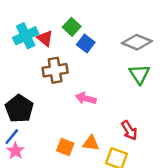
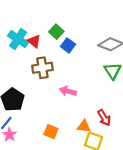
cyan cross: (26, 36) -> (18, 39), turned -30
orange triangle: (91, 143) -> (84, 126), moved

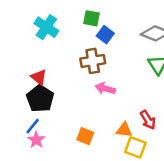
green square: (56, 32) -> (91, 18), turned -32
red triangle: (34, 41) -> (39, 77), moved
brown cross: (42, 68) -> (93, 61), moved

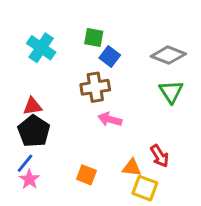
red triangle: (39, 77) -> (32, 106), turned -48

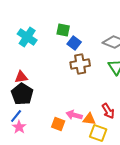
brown cross: (95, 87) -> (80, 64), moved
pink arrow: (110, 119) -> (74, 115), moved

